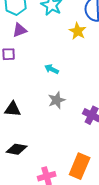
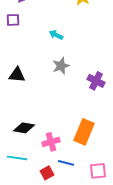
black diamond: (17, 149) -> (24, 128), moved

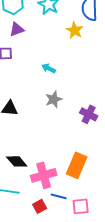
black diamond: (24, 128) -> (17, 161), turned 40
pink cross: (51, 142) -> (44, 175), size x1.4
pink square: (98, 171) -> (81, 206), moved

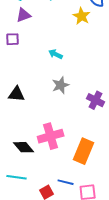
pink cross: (44, 175) -> (51, 136), moved

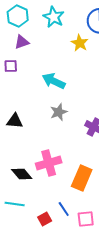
cyan arrow: (56, 54) -> (54, 81), size x1.6
blue line: (66, 182) -> (64, 209), turned 42

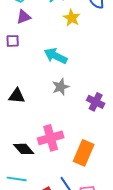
yellow star: (80, 43) -> (72, 18), moved

